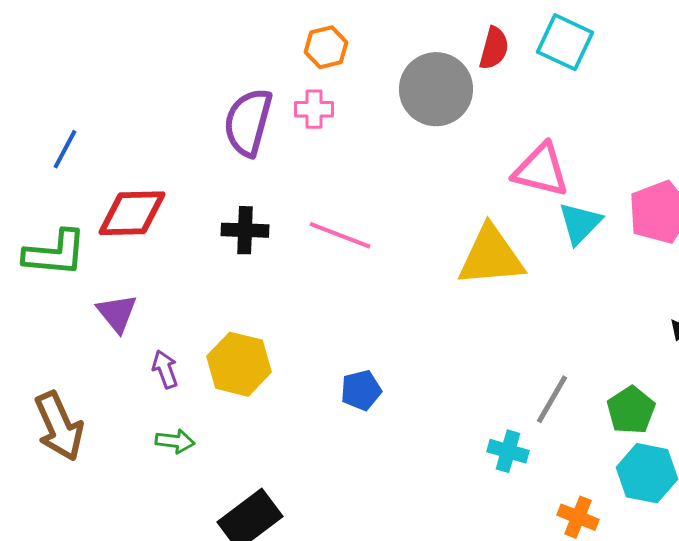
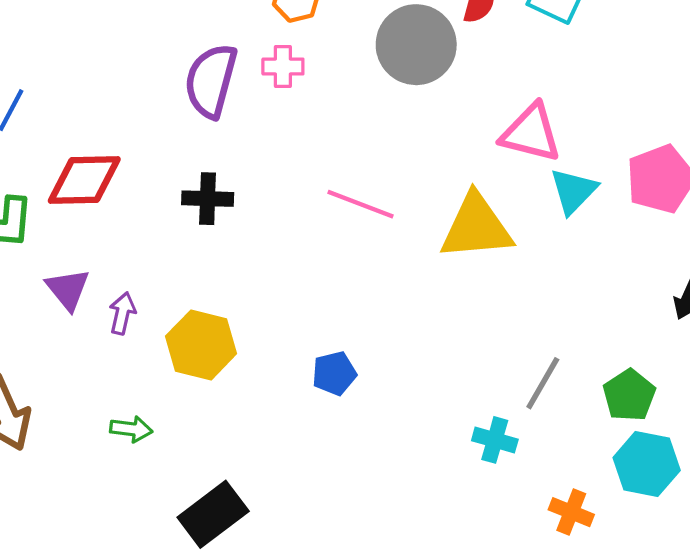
pink line: (340, 235) -> (360, 204), moved
purple arrow: (165, 369) -> (122, 313), moved, turned 33

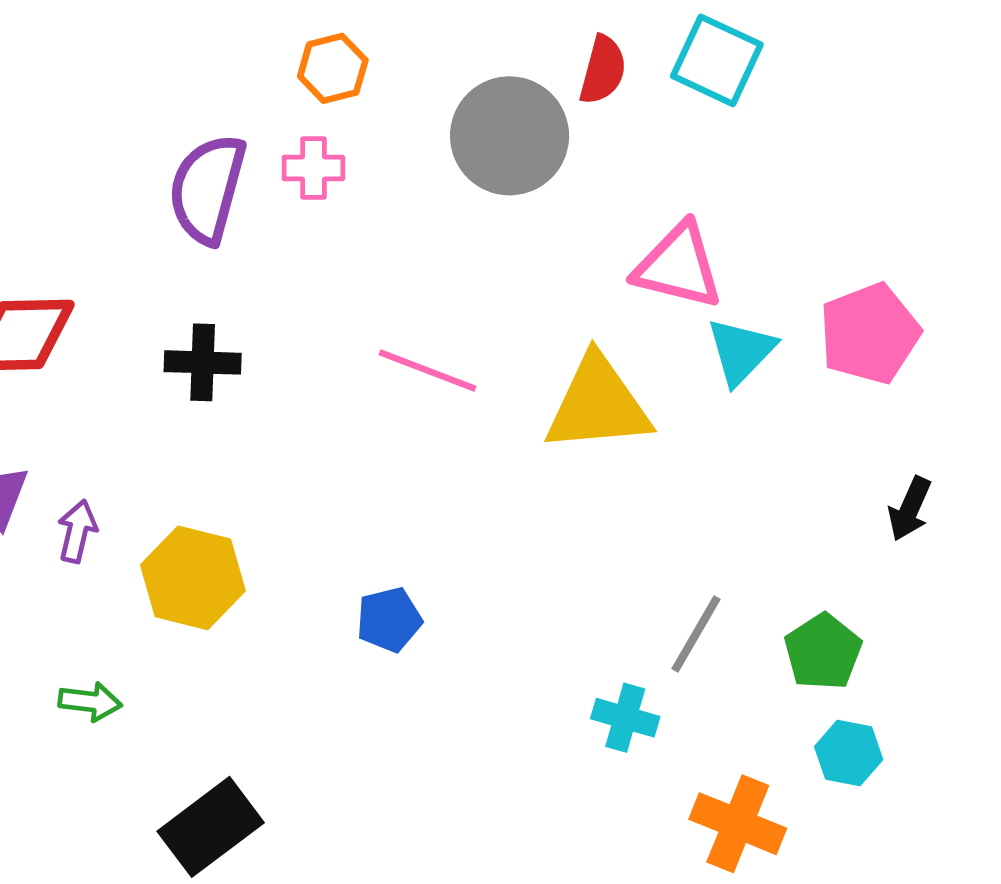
cyan hexagon: (647, 464) -> (849, 753), size x0.7
orange cross: (571, 512) -> (738, 824), size x1.4

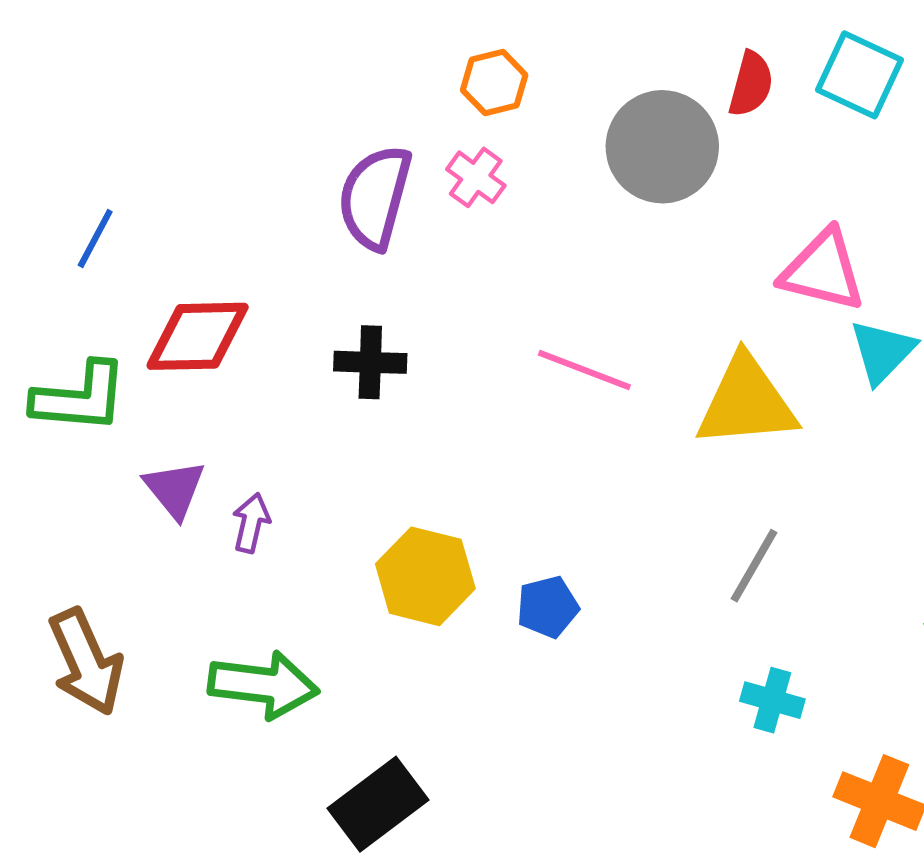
pink cross: (313, 168) -> (476, 177), turned 36
yellow hexagon: (193, 578) -> (425, 576), moved
gray line: (696, 634) -> (754, 566), moved
green arrow: (90, 702) -> (263, 685), size x1.8

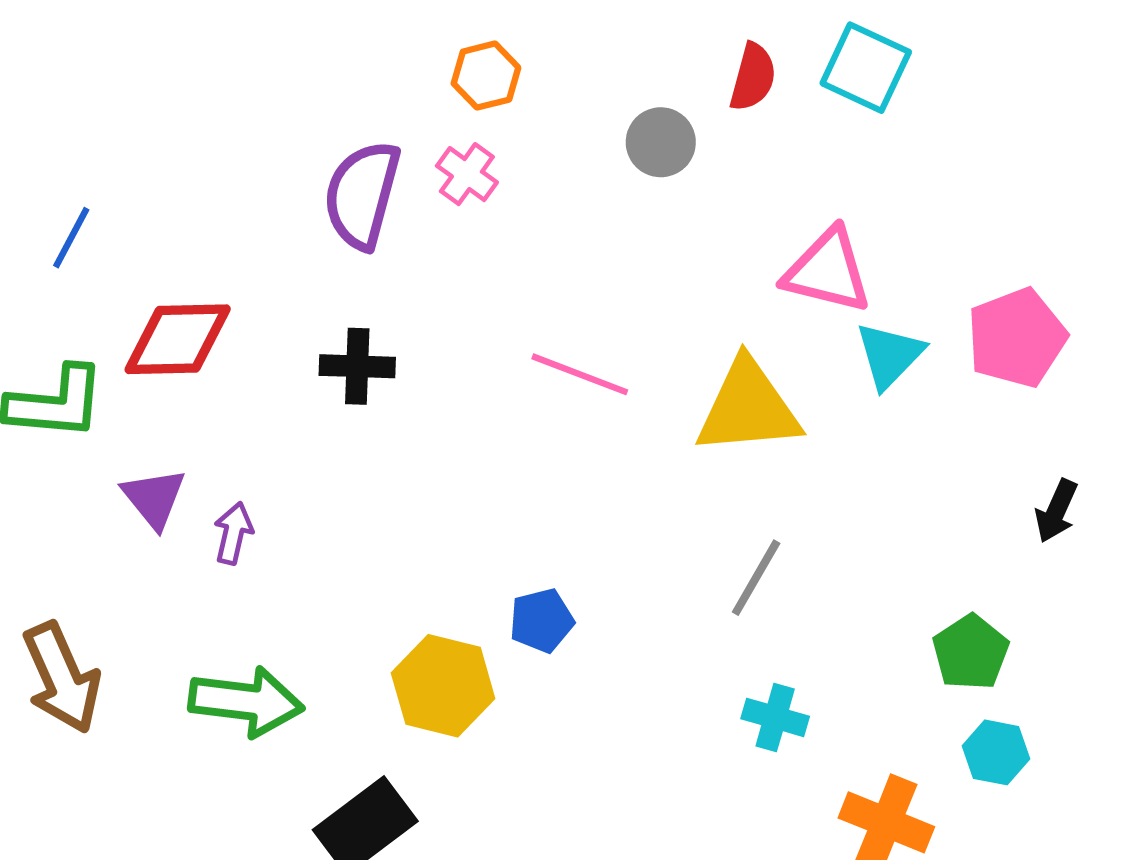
gray circle: (662, 147) -> (661, 142), size x0.6
yellow hexagon: (425, 576) -> (443, 686), moved

